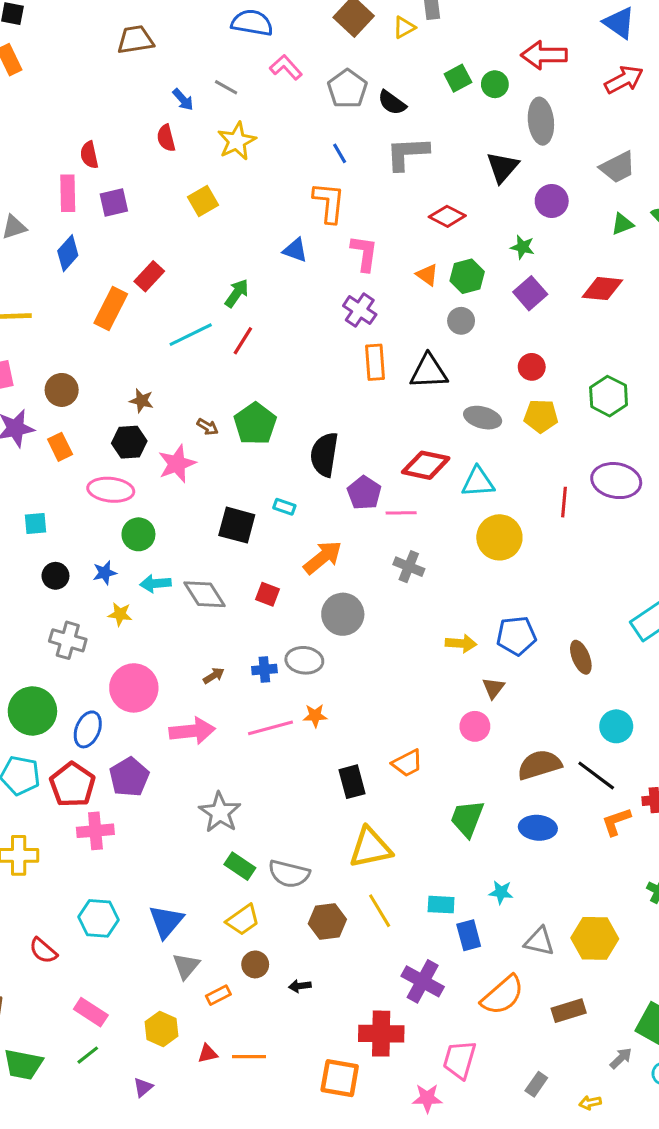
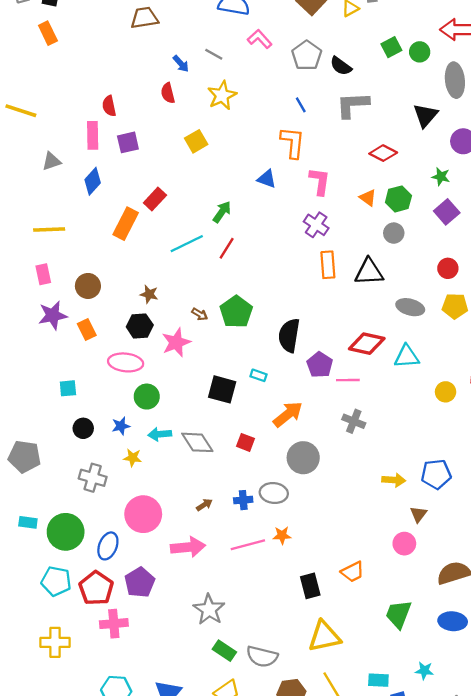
yellow circle: (499, 537) -> (446, 392), moved, size x0.6

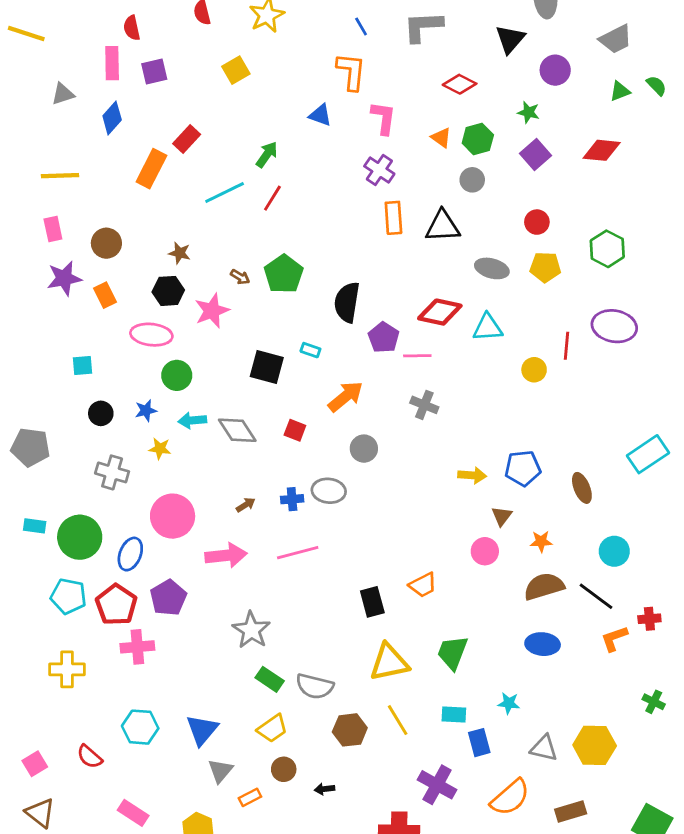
gray circle: (303, 458) -> (364, 449), size x0.7
orange star: (282, 535) -> (541, 541), moved
green trapezoid: (398, 614) -> (452, 653), moved

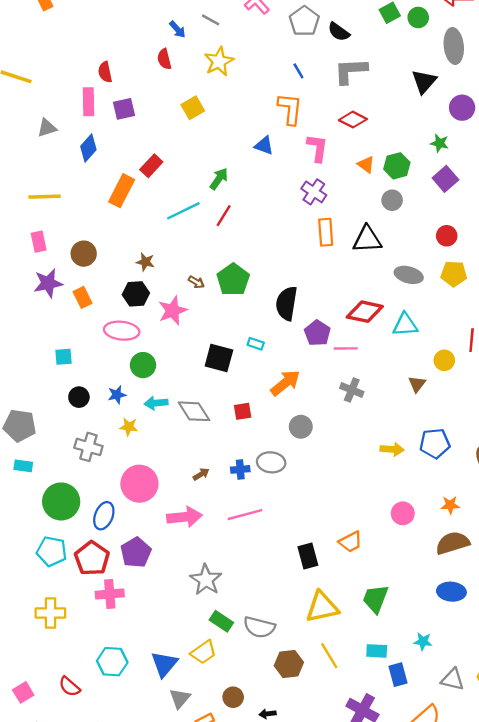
red diamond: (460, 84) -> (353, 120), moved
red square: (295, 430) -> (243, 411), turned -30
brown triangle: (502, 516) -> (417, 384), moved
cyan rectangle: (35, 526) -> (23, 466), moved
yellow trapezoid: (272, 728) -> (203, 652), moved

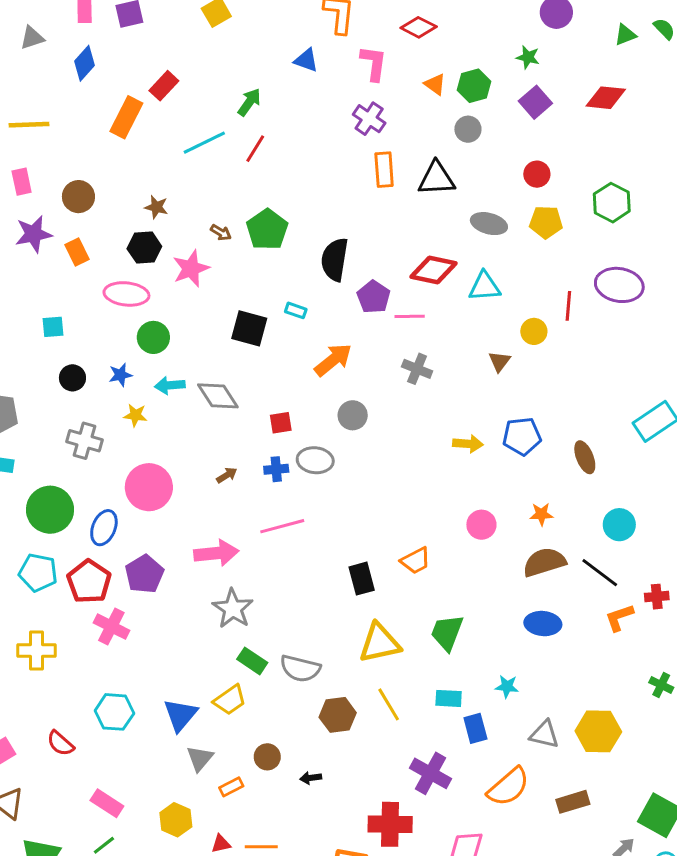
red square: (243, 411) -> (281, 423), moved
pink arrow: (185, 517) -> (216, 553), moved
pink cross: (110, 594) -> (111, 627), turned 32

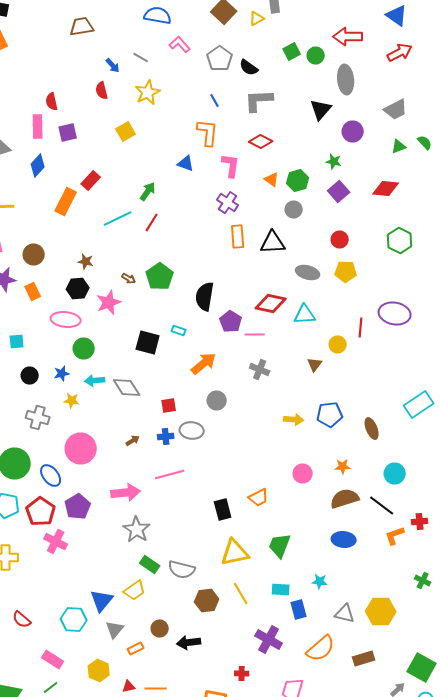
green hexagon: (612, 203) -> (400, 240), moved
blue ellipse: (104, 528) -> (51, 476), turned -60
cyan hexagon: (114, 712) -> (74, 620), moved
black arrow: (311, 778) -> (189, 642), size x1.6
red cross: (390, 824) -> (242, 674), size x0.5

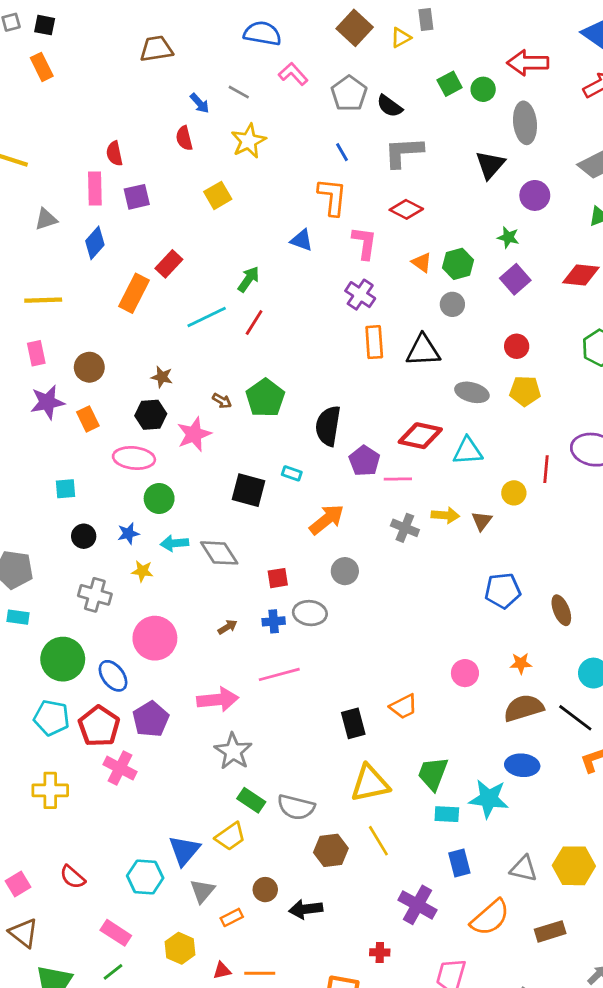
yellow arrow: (294, 420) -> (445, 515), moved
cyan star: (320, 582) -> (489, 799), moved, size x1.8
cyan rectangle: (281, 590) -> (447, 814), moved

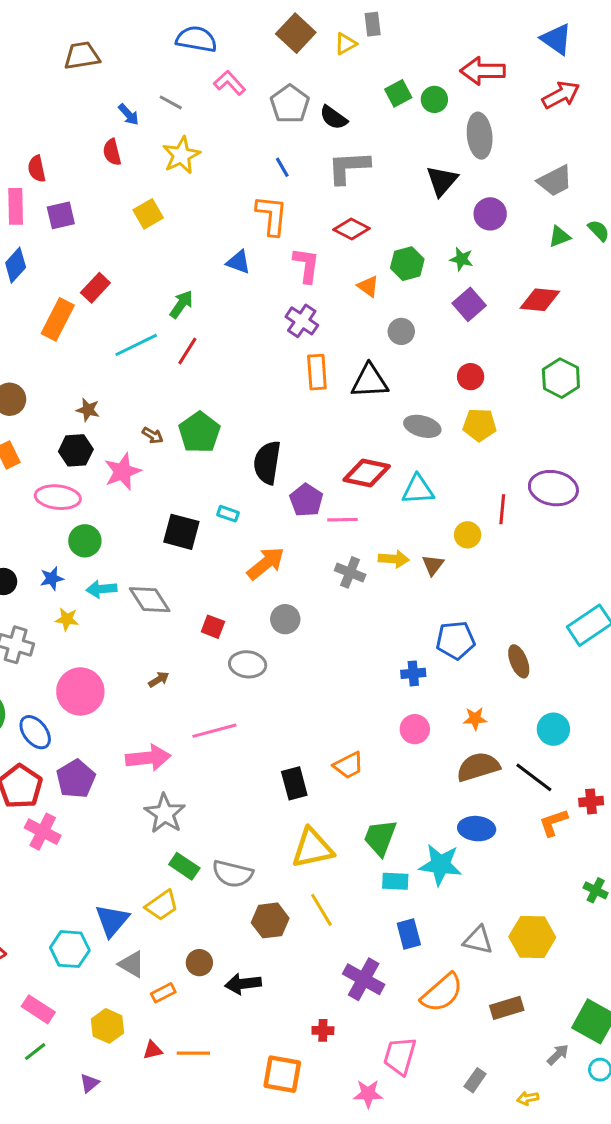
green hexagon: (458, 264) -> (407, 264), moved
red square: (278, 578) -> (213, 627), turned 30
blue cross: (274, 621) -> (413, 673), moved
gray triangle: (202, 891) -> (132, 964), turned -40

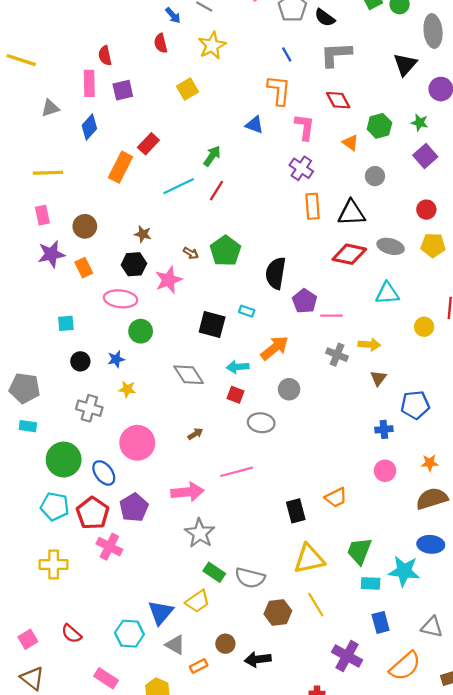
red diamond: (352, 229) -> (338, 100), turned 35
red diamond: (367, 473) -> (349, 254), moved
brown triangle: (433, 565) -> (378, 378), moved
cyan arrow: (101, 589) -> (238, 367), moved

